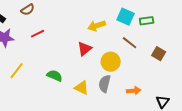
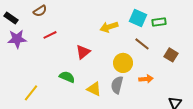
red triangle: (85, 49) -> (83, 52), moved
yellow line: (17, 71) -> (31, 93), moved
orange arrow: (134, 91) -> (146, 79), moved

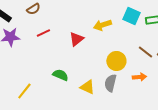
brown line: (142, 44) -> (145, 52), moved
red triangle: (83, 52) -> (76, 39), moved

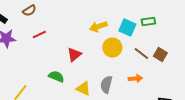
cyan square: (131, 16) -> (127, 28), moved
red triangle: (76, 39) -> (74, 55), moved
yellow circle: (116, 61) -> (112, 48), moved

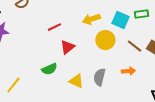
red line: (39, 35) -> (54, 27), moved
green semicircle: (56, 77) -> (49, 69), turned 133

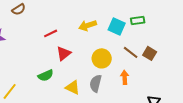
yellow circle: (105, 40) -> (102, 58), moved
orange arrow: (128, 71) -> (125, 77), turned -88

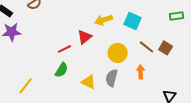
green rectangle: (138, 20) -> (177, 16), moved
red line: (51, 33) -> (65, 49), moved
red triangle: (64, 53) -> (85, 37), moved
green semicircle: (46, 75) -> (62, 70), turned -35

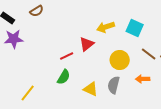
orange arrow: (141, 72) -> (143, 79), turned -88

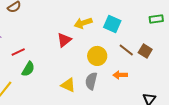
red line: (67, 56) -> (18, 52), moved
green semicircle: (64, 77) -> (28, 69), moved

